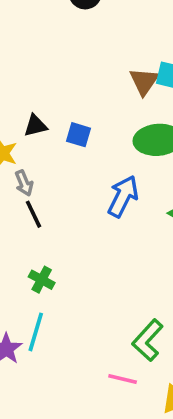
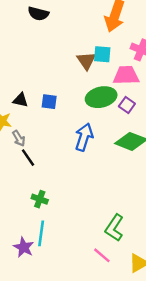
black triangle: (35, 126) -> (20, 100), turned 35
pink line: (123, 379) -> (102, 255), turned 36

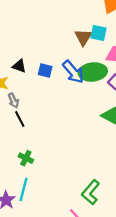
blue arrow: (84, 137) -> (73, 72), moved, turned 115

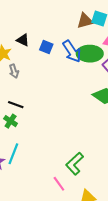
brown triangle: (83, 37) -> (85, 21), turned 36
black line: (20, 119) -> (16, 105), moved, turned -49
green cross: (26, 158) -> (11, 121), moved

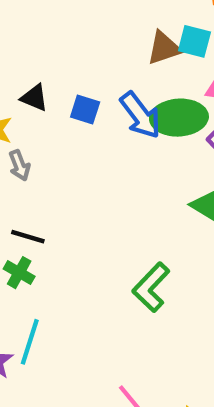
green L-shape: (75, 164) -> (151, 287), moved

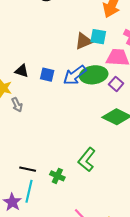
blue arrow: (140, 115) -> (75, 75), turned 95
black line: (28, 237) -> (28, 169), moved
green cross: (19, 273) -> (57, 176), moved

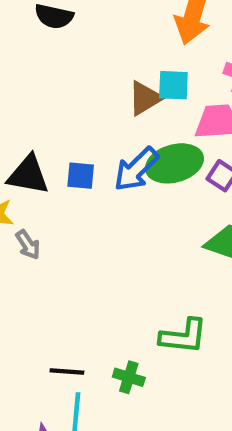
black triangle: (22, 71) -> (28, 175), size x1.5
green L-shape: (87, 160) -> (184, 336), turned -115

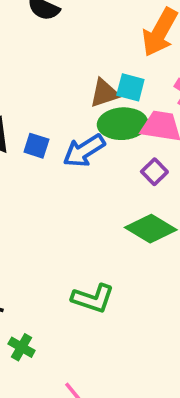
green ellipse: (174, 163) -> (123, 124), moved
green cross: (129, 377) -> (22, 347), moved

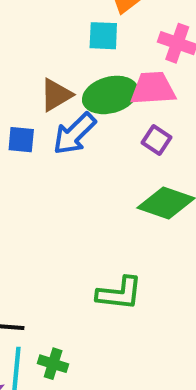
cyan square: (130, 87) -> (103, 36), moved
brown triangle: (104, 93) -> (56, 95), moved

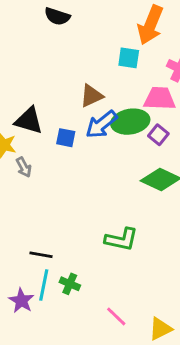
green ellipse: (110, 95) -> (130, 122), moved
blue square: (21, 140) -> (66, 138), moved

